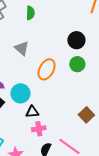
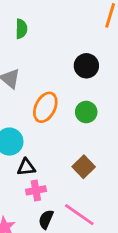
green circle: (77, 64) -> (86, 112), moved
brown square: (86, 115) -> (84, 167), moved

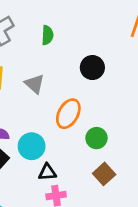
black circle: (86, 66) -> (92, 68), moved
green circle: (86, 112) -> (96, 138), moved

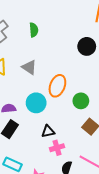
black circle: (92, 68) -> (87, 46), moved
cyan circle: (32, 146) -> (36, 103), moved

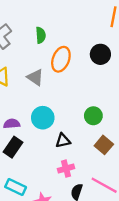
orange ellipse: (57, 86) -> (61, 59), moved
black triangle: (48, 131) -> (63, 141), moved

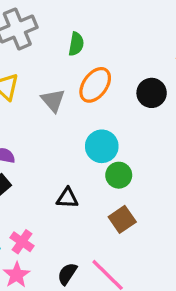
cyan circle: (43, 118) -> (102, 146), moved
pink cross: (66, 169) -> (22, 242), moved, turned 35

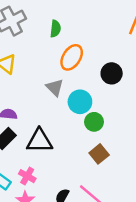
black circle: (152, 93) -> (112, 73), moved
gray triangle: (53, 100) -> (55, 87), moved
black triangle: (67, 198) -> (39, 141), moved, size x1.6

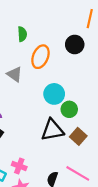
black circle: (112, 73) -> (75, 44), moved
gray triangle: (55, 87) -> (15, 74), moved
black triangle: (39, 141) -> (52, 130), moved

